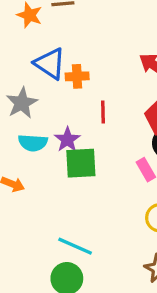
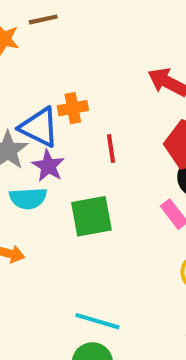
blue triangle: (50, 64) -> (39, 127), moved
purple star: (67, 140) -> (48, 166), moved

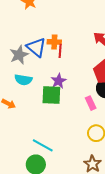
red line: (111, 149) -> (60, 51), moved
purple star: (48, 166) -> (59, 81), moved

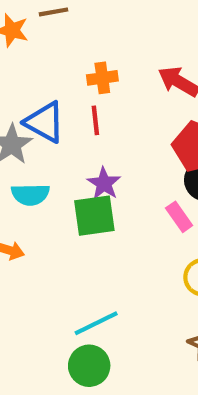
orange cross: (54, 42) -> (102, 78), moved
cyan line: (43, 145) -> (96, 323), turned -45

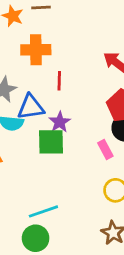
orange cross: (102, 78) -> (36, 50), moved, size x1.5
blue triangle: (45, 122) -> (31, 107), moved, turned -44

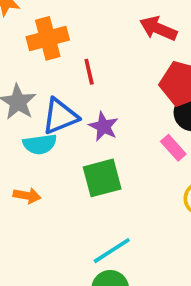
green square: (51, 142) -> (102, 178), moved

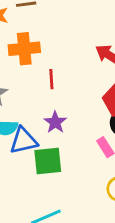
blue triangle: (60, 116) -> (24, 141), moved

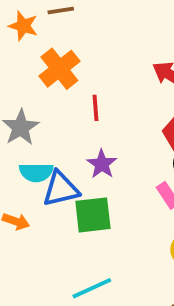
orange cross: (24, 49) -> (59, 69), turned -32

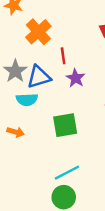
purple star: (102, 164) -> (76, 78), moved
blue triangle: (61, 189) -> (39, 77), moved

